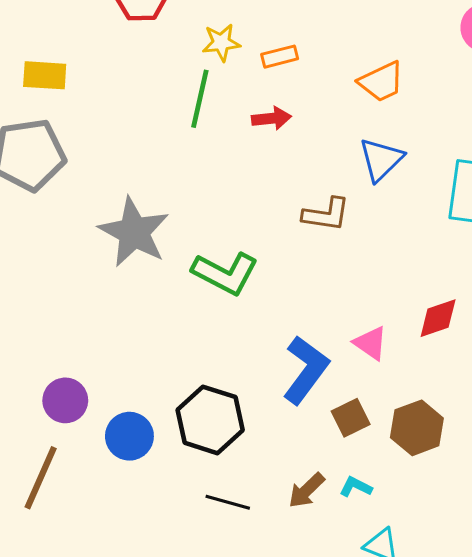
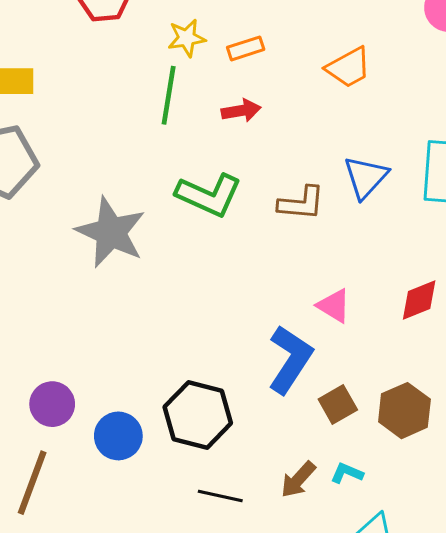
blue triangle: (381, 159) -> (366, 177), moved
green L-shape: (225, 273) -> (209, 195), moved
pink triangle: (370, 343) -> (334, 306), moved

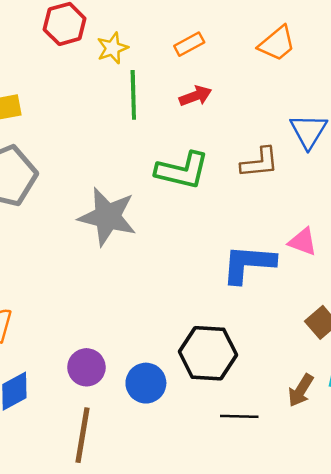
yellow star: (187, 38) -> (112, 48), moved
blue L-shape: (290, 359) -> (248, 264), moved, turned -108

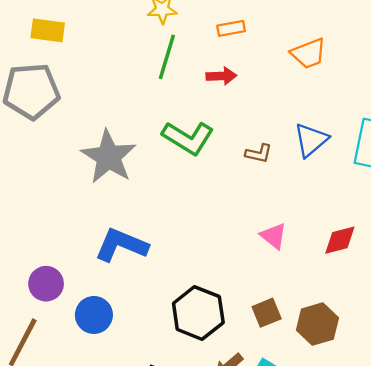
brown L-shape: (260, 163) -> (259, 153), size x0.7
blue L-shape: (248, 264) -> (121, 245), moved
black hexagon: (208, 353) -> (198, 313), moved

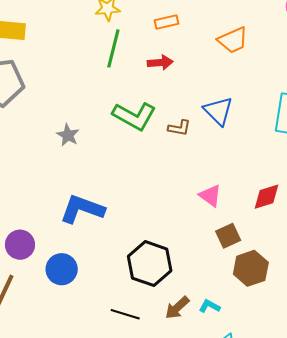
blue triangle: (311, 140) -> (218, 111), moved, turned -32
brown L-shape: (259, 153) -> (179, 128), moved
gray star: (109, 157) -> (68, 135), size x0.5
brown square: (267, 313) -> (228, 236), moved

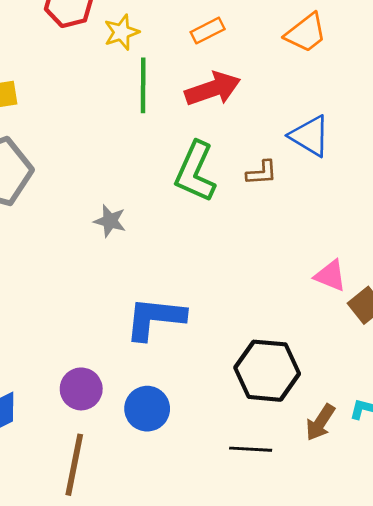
red arrow: (160, 63) -> (213, 89), size x1.5
green L-shape: (134, 116) -> (195, 172), turned 99
pink triangle: (210, 196) -> (330, 276), moved

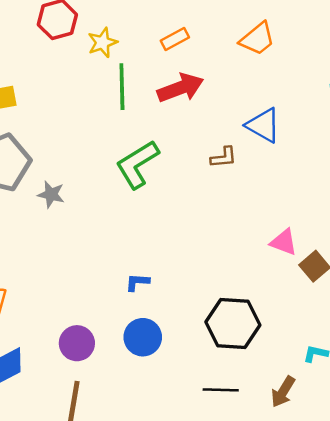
green L-shape: (195, 172) -> (137, 164), moved, turned 36
gray star: (110, 221) -> (51, 194), moved
blue L-shape: (155, 318) -> (137, 282), size x0.5
blue circle: (147, 409) -> (143, 337), moved
brown arrow: (320, 422) -> (283, 392), moved

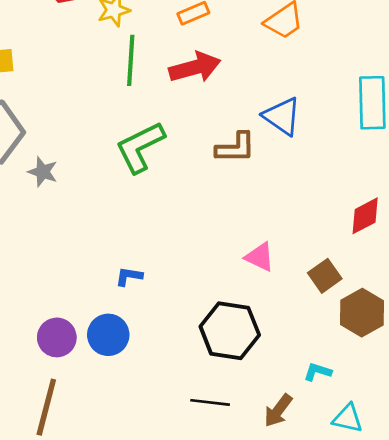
brown L-shape: (224, 157) -> (235, 148), size x1.4
pink triangle: (284, 242) -> (260, 257), moved
blue circle: (143, 337) -> (108, 335), moved

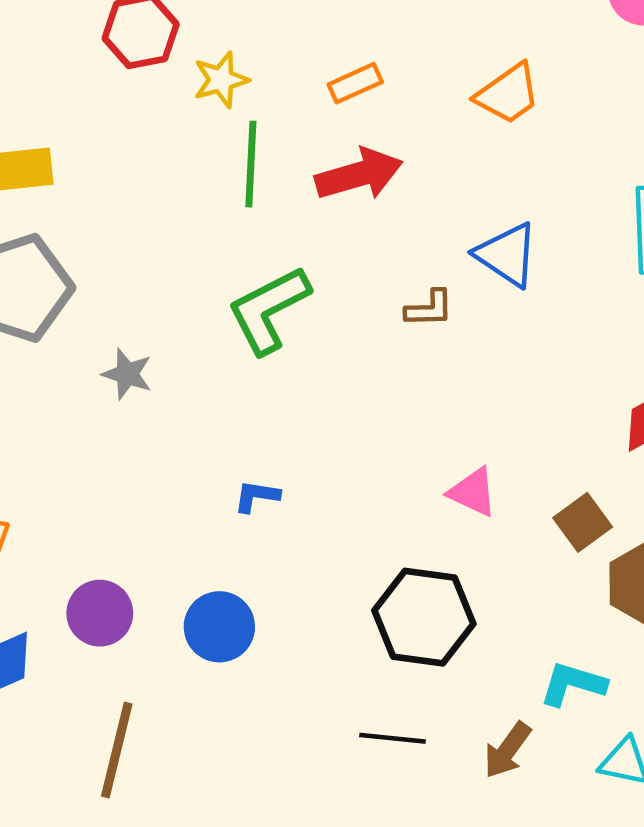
brown L-shape: (235, 148) -> (429, 309), size x0.7
gray star: (43, 172) -> (127, 374), moved
blue L-shape: (129, 276) -> (257, 496), moved
purple circle: (57, 337) -> (100, 613), moved
cyan L-shape: (318, 372) -> (573, 684), size x1.4

